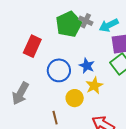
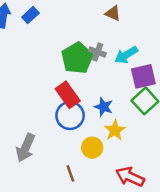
red rectangle: (32, 46) -> (68, 95), moved, turned -55

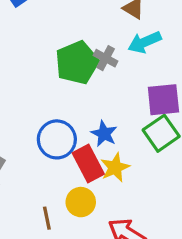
cyan arrow: (126, 55) -> (145, 42), moved
red rectangle: (68, 95) -> (88, 164), moved
yellow circle: (92, 148) -> (81, 202), moved

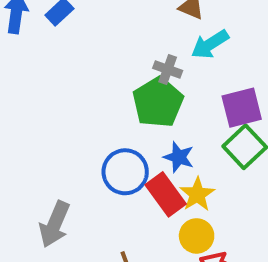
green pentagon: (77, 63) -> (158, 102), moved
yellow circle: (81, 202) -> (197, 236), moved

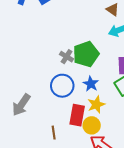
gray cross: (168, 69) -> (67, 57), moved
red rectangle: (166, 194) -> (77, 115), moved, turned 35

